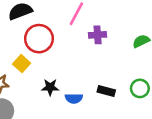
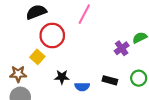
purple cross: (98, 35) -> (122, 48), moved, turned -32

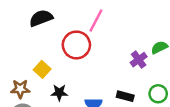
red circle: (52, 35) -> (76, 45), moved
black star: (62, 77) -> (59, 93), moved

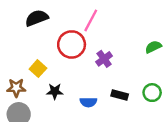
purple cross: (139, 60) -> (104, 59), moved

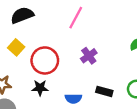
red circle: (72, 44) -> (45, 60), moved
yellow square: (38, 69) -> (16, 47), moved

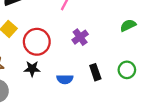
black rectangle: (104, 91) -> (95, 72), turned 56

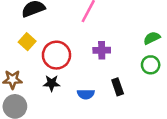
purple cross: (80, 37) -> (102, 50), turned 35
green circle: (127, 70) -> (151, 65), moved

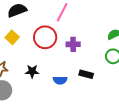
red circle: (56, 55) -> (45, 37), moved
black rectangle: (118, 87) -> (86, 74), turned -56

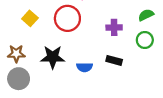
purple cross: (73, 44) -> (114, 27), moved
black star: (32, 71) -> (53, 57), size x1.5

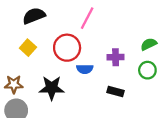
blue semicircle: (85, 67) -> (85, 69), moved

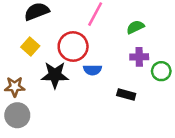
green semicircle: (149, 44) -> (135, 27), moved
purple cross: (116, 57) -> (139, 57), moved
black star: (52, 88) -> (55, 75), moved

